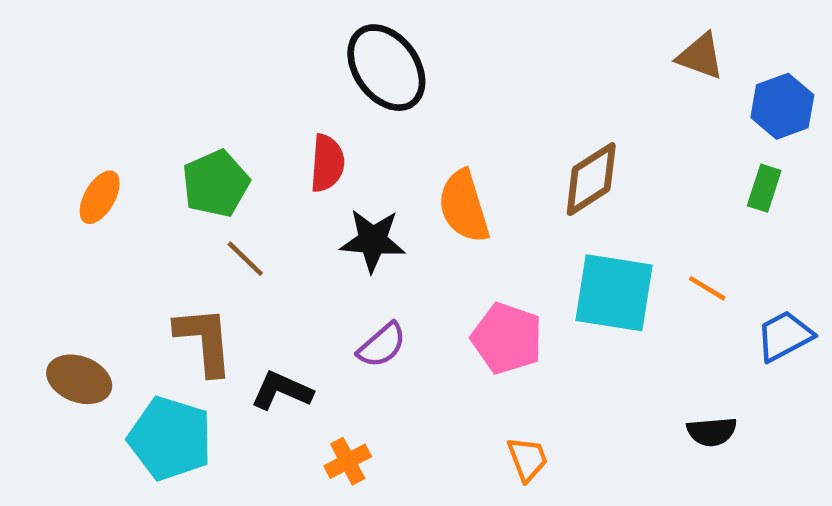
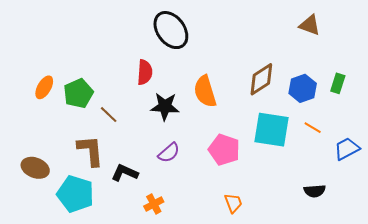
blue hexagon: (782, 106) -> (303, 88), moved
green pentagon: (216, 184) -> (78, 93), moved

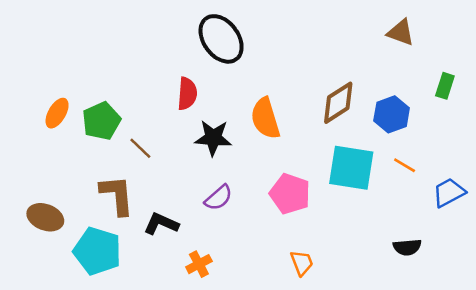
green rectangle: (338, 83) -> (445, 86), moved

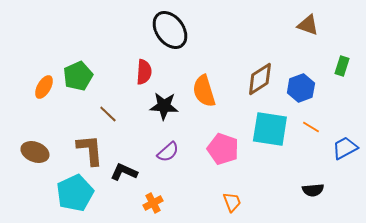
green pentagon: (101, 121) -> (78, 76), moved
brown ellipse: (45, 217) -> (35, 152), moved
cyan pentagon: (97, 251) -> (75, 193), turned 30

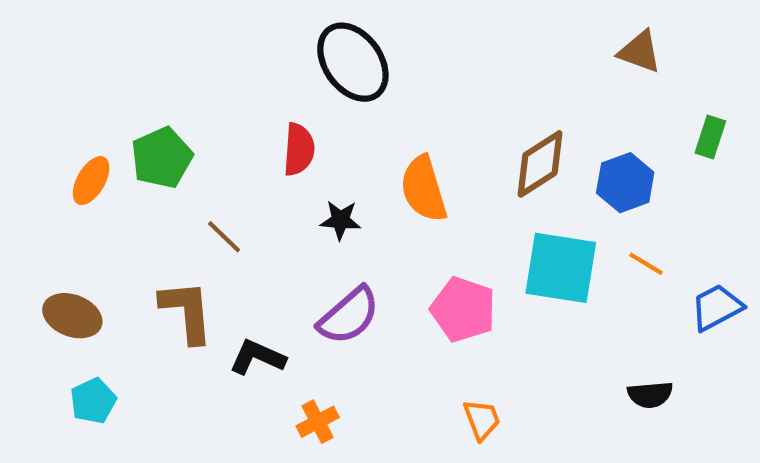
black star: (164, 106) -> (340, 220), size x0.7
purple semicircle: (168, 152) -> (349, 316), size x1.4
cyan pentagon: (75, 193) -> (93, 401), moved, size x0.6

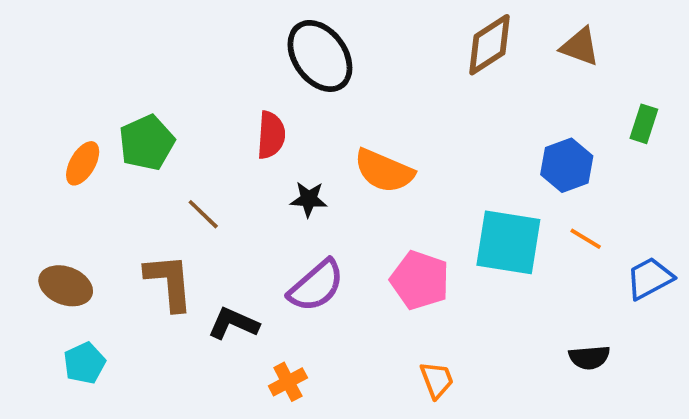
brown diamond: (540, 164) -> (490, 45), moved
orange semicircle: (424, 189) -> (384, 171), turned -50

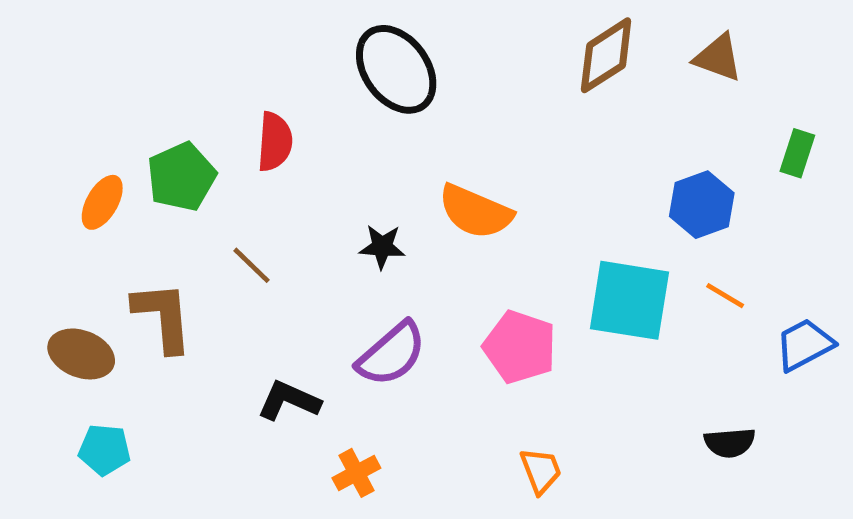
red semicircle: (271, 135) -> (275, 142), moved
brown L-shape: (169, 282) -> (163, 317), moved
cyan pentagon: (85, 363) -> (104, 450), turned 30

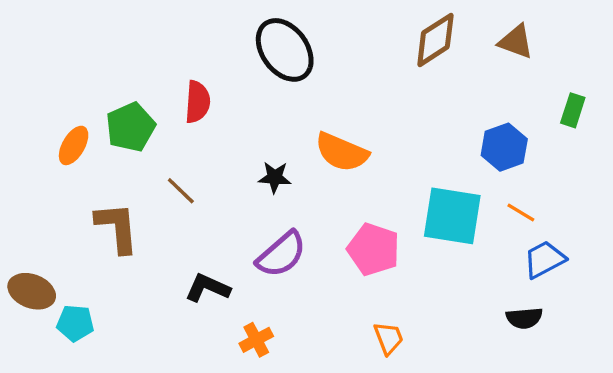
blue trapezoid: (804, 345) -> (544, 259), moved
brown ellipse: (81, 354) -> (32, 291), moved

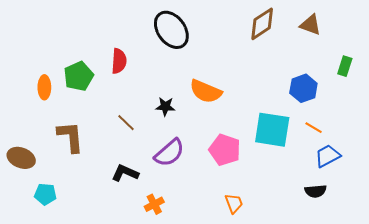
orange ellipse: (74, 145) -> (44, 87), turned -30
brown line: (181, 191) -> (126, 123), moved
brown ellipse: (32, 291) -> (21, 158), moved

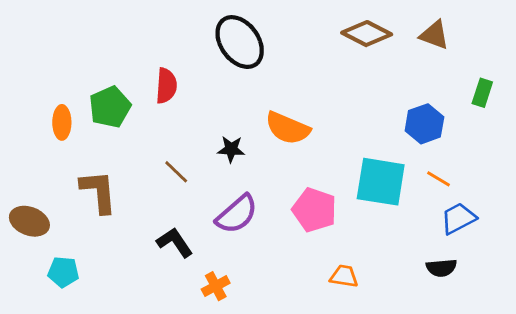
brown diamond: (262, 24) -> (367, 34), turned 60
black L-shape: (125, 173) -> (175, 242), turned 32
orange trapezoid: (234, 203) -> (344, 276), moved, turned -60

